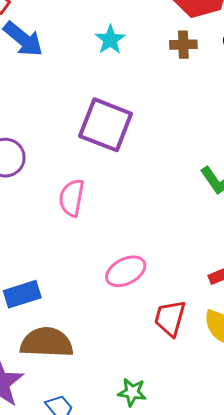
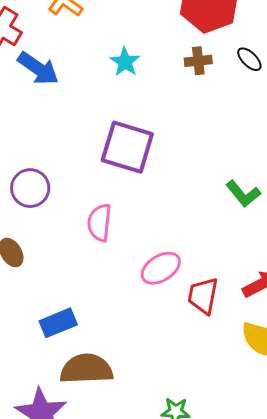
pink ellipse: (126, 271) -> (161, 268), moved
red trapezoid: (170, 318) -> (203, 296), moved

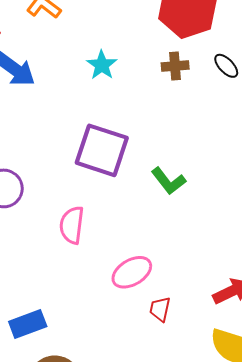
green L-shape: (243, 194) -> (168, 181), moved
red trapezoid: (203, 296) -> (160, 309), moved, size x0.7

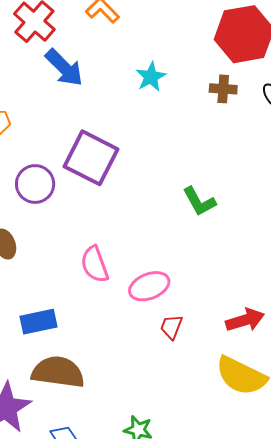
purple square: (102, 150) -> (91, 158), moved
pink semicircle: (72, 225) -> (95, 264), moved, turned -36

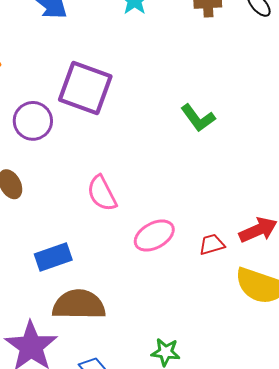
pink ellipse: (149, 286) -> (154, 236), moved
red trapezoid: (171, 327) -> (212, 244), moved, turned 60

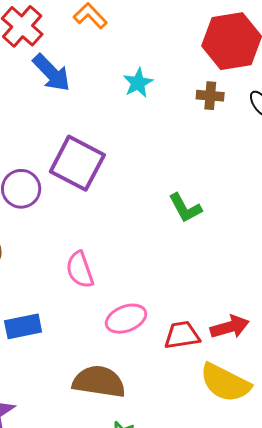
red trapezoid: (212, 244) -> (182, 335), size x1.4
brown semicircle: (79, 305) -> (99, 382), moved

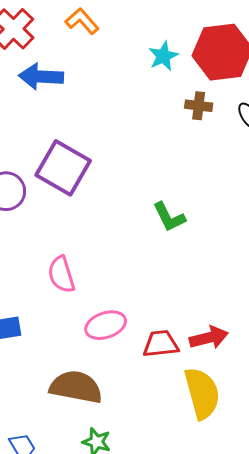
blue arrow: (52, 73) -> (41, 77), turned 135
cyan star: (138, 83) -> (163, 56), moved
yellow semicircle: (225, 383) -> (202, 393), turned -134

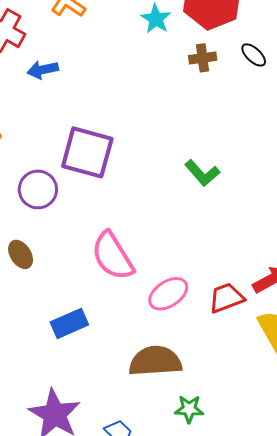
blue arrow: (41, 77) -> (43, 70), size x0.7
pink semicircle: (61, 274) -> (113, 256), size x1.4

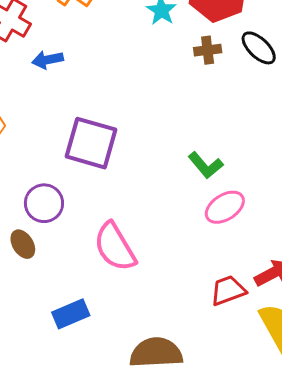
black ellipse: (254, 55) -> (259, 48), size x1.4
purple circle: (38, 189) -> (44, 203), moved
pink ellipse: (168, 294) -> (225, 207), moved

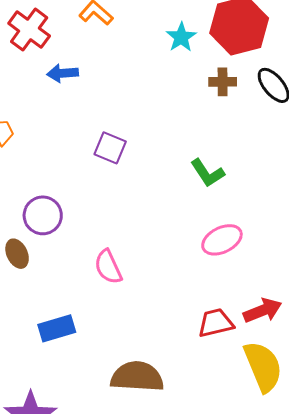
purple square: (91, 143) -> (110, 148), moved, size x0.6
green L-shape: (206, 165) -> (207, 173), moved
pink semicircle: (115, 247) -> (108, 267), size x0.7

